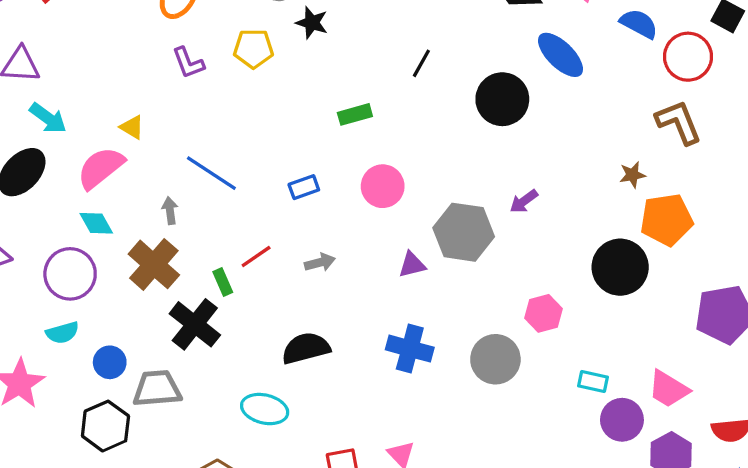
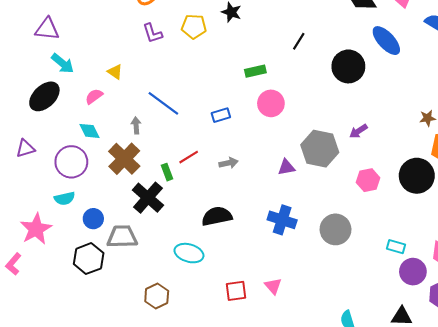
pink semicircle: (101, 168) -> (94, 96), size x0.6
pink circle: (383, 186) -> (271, 103), moved
pink hexagon: (544, 313) -> (368, 180), moved

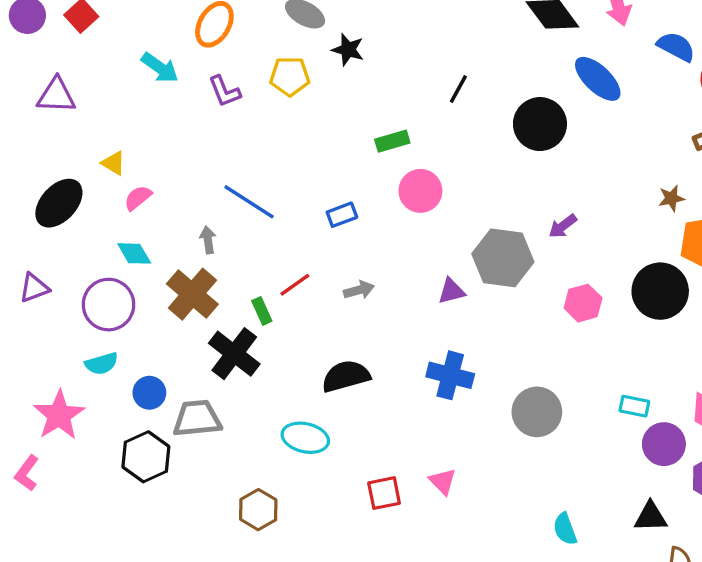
cyan arrow: (63, 63) -> (160, 68), moved
yellow triangle: (115, 72) -> (113, 163), moved
gray circle: (335, 229) -> (537, 412), moved

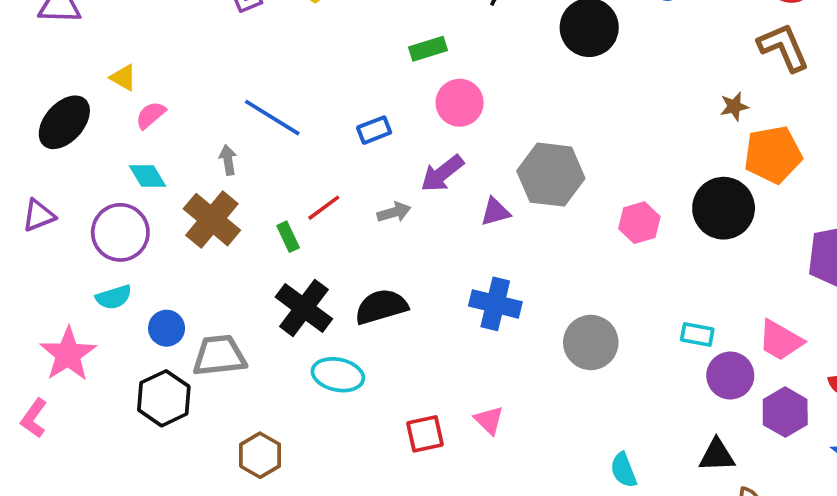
purple arrow: (563, 226) -> (442, 173), moved, size x1.4
black cross: (234, 354) -> (304, 308), moved
brown hexagon: (258, 510) -> (260, 455), moved

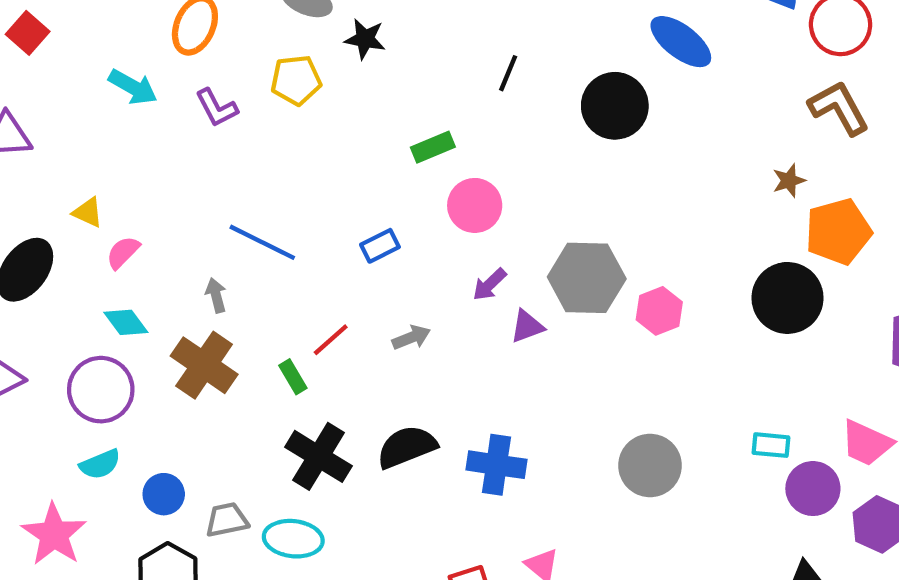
purple arrow: (442, 173) -> (489, 284), moved, size x0.7
pink hexagon: (639, 223) -> (659, 311), moved
blue cross: (495, 304) -> (496, 465), moved
gray trapezoid: (219, 356) -> (227, 520), size x0.7
cyan ellipse: (338, 375) -> (293, 539), moved

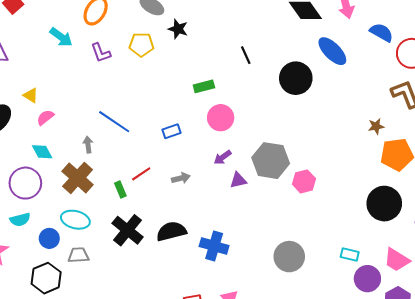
black line: (508, 73) -> (246, 55), turned -54
black circle: (788, 298) -> (384, 204), moved
cyan ellipse: (293, 539) -> (75, 220), moved

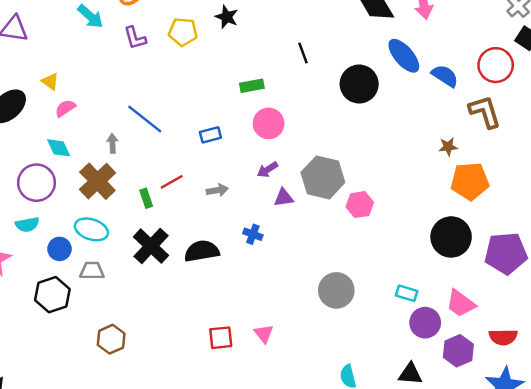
blue semicircle: (381, 32) -> (445, 76), moved
blue cross: (214, 246) -> (253, 234), moved, size x0.6

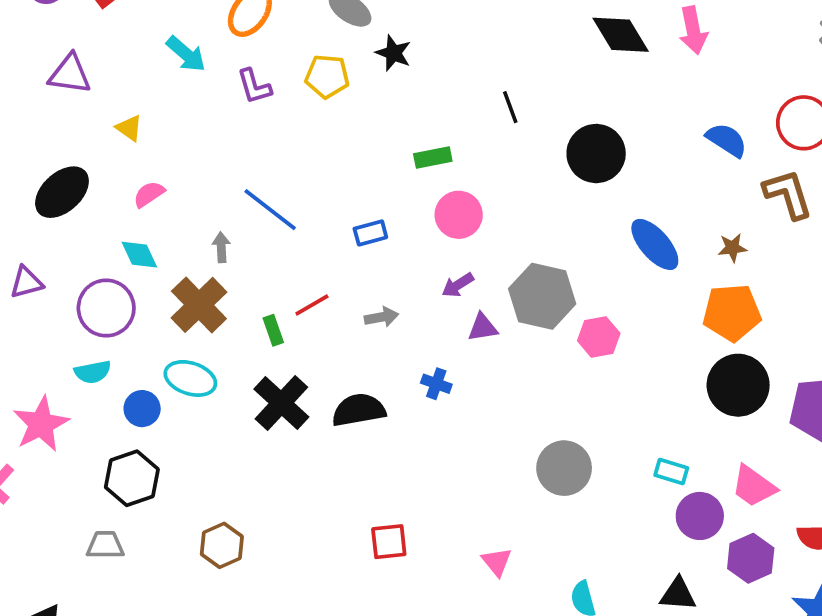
blue ellipse: (404, 56) -> (655, 244), moved
yellow triangle: (50, 81) -> (129, 128), moved
orange pentagon: (470, 181) -> (732, 313), moved
gray trapezoid: (92, 271) -> (105, 545), moved
pink triangle: (264, 334) -> (497, 562), moved

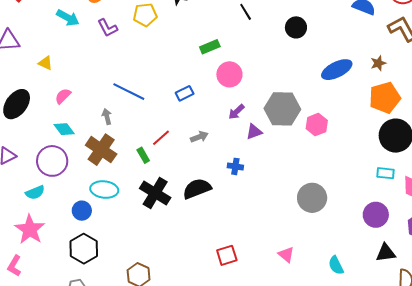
black circle: (596, 154) -> (296, 27), size x0.7
blue ellipse: (655, 244) -> (337, 70), turned -64
cyan semicircle: (93, 372) -> (35, 192), moved
cyan rectangle: (671, 471) -> (385, 173), moved
purple circle: (700, 516) -> (376, 215), moved

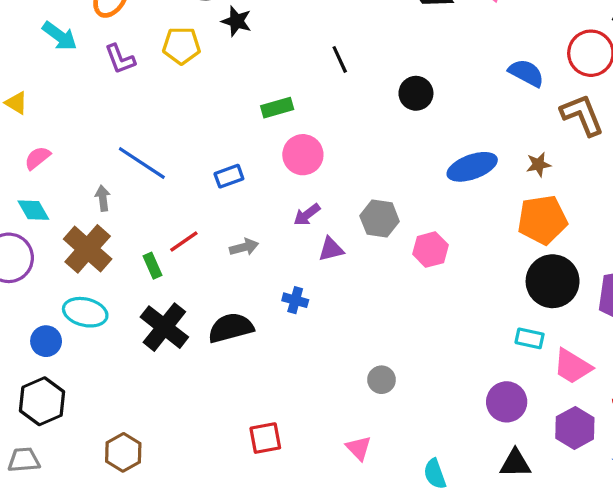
gray hexagon: (282, 109) -> (380, 219), size x0.7
gray circle: (312, 198) -> (382, 380), moved, size x0.6

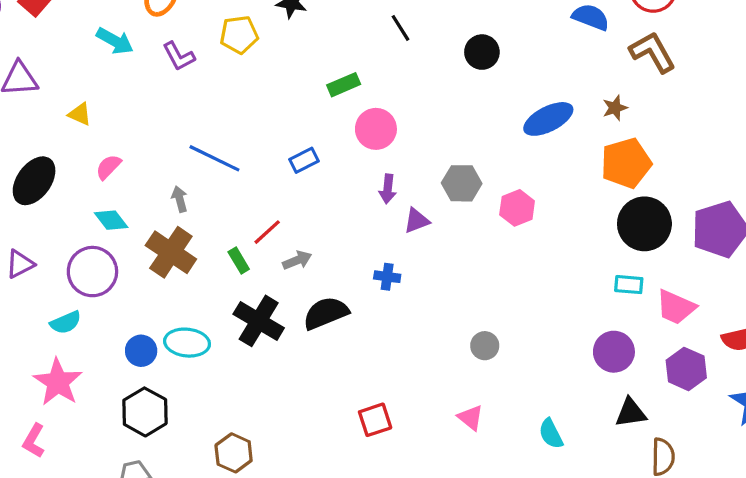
purple arrow: (307, 215) -> (388, 189), turned -40
gray arrow: (244, 247) -> (297, 260), moved
cyan ellipse: (85, 312) -> (187, 343), moved

